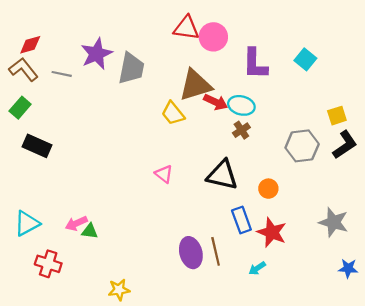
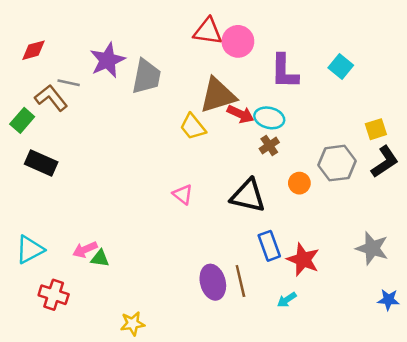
brown L-shape: (23, 69) -> (51, 98), moved
orange circle: (268, 189) -> (299, 183), moved

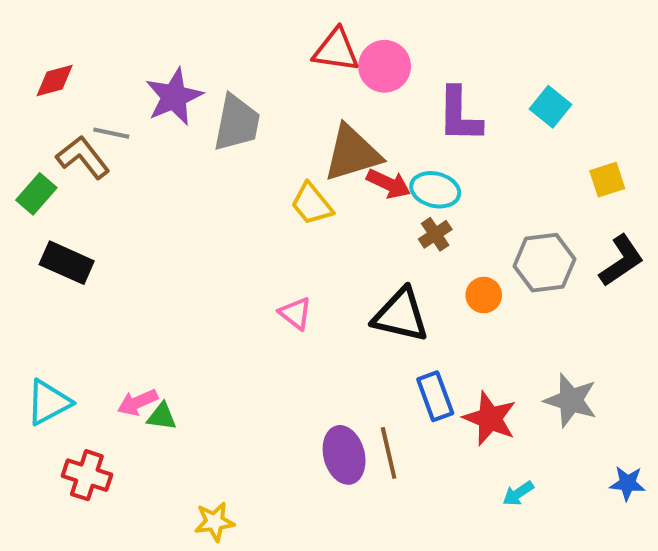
yellow square: (376, 129) -> (607, 180), moved
gray star: (372, 248) -> (571, 400), moved
cyan arrow: (287, 300) -> (518, 493), moved

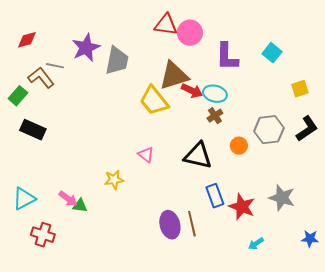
yellow trapezoid: (312, 204) -> (154, 101), size x1.4
pink arrow: (138, 402) -> (68, 199), turned -120
yellow star: (215, 522) -> (114, 180), moved

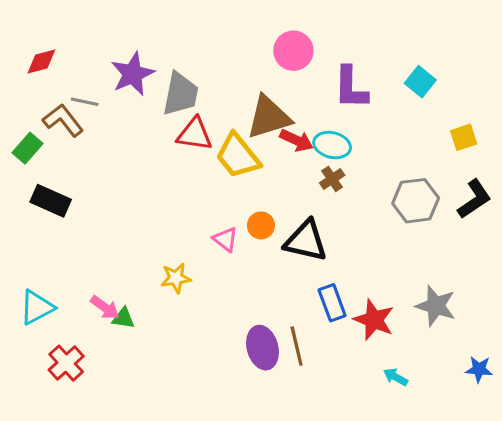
red triangle: (166, 25) -> (194, 134), moved
orange circle: (239, 146) -> (261, 225), moved
red cross: (43, 235) -> (66, 363), turned 30
cyan arrow: (256, 244) -> (395, 377), turned 63

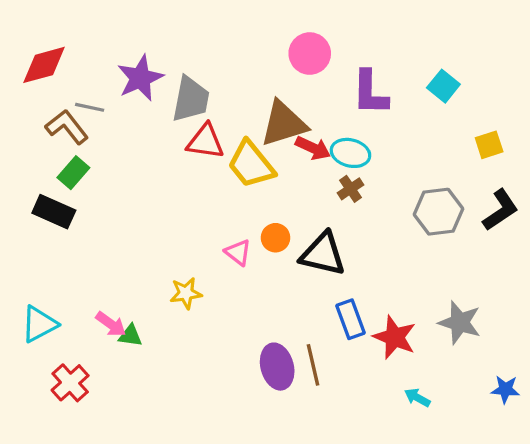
red diamond: (41, 62) -> (44, 65), size x1.4
green rectangle: (27, 148) -> (73, 173), moved

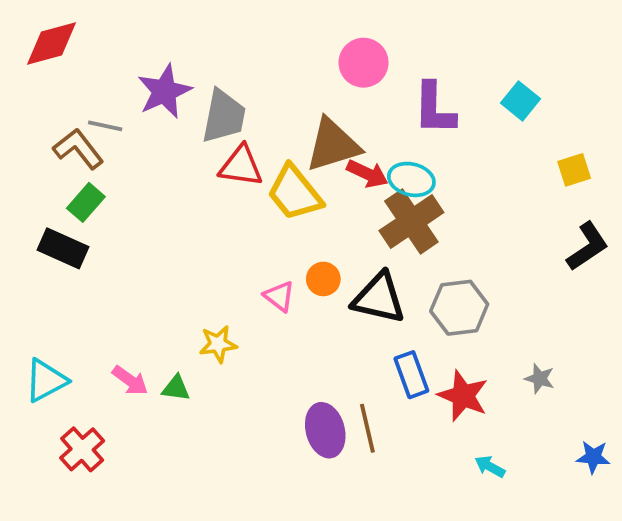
red diamond: (44, 65) -> (51, 44), moved
brown cross: (350, 189) -> (411, 222), size x2.0
gray hexagon: (439, 212) -> (459, 308), moved
gray star: (460, 323) -> (540, 379), size x0.6
green triangle: (130, 336) -> (176, 388), moved

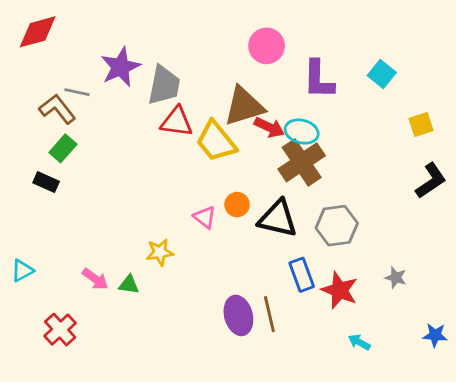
black rectangle: (63, 248) -> (46, 182), size x0.7
cyan triangle: (46, 380) -> (22, 271), moved, size x0.7

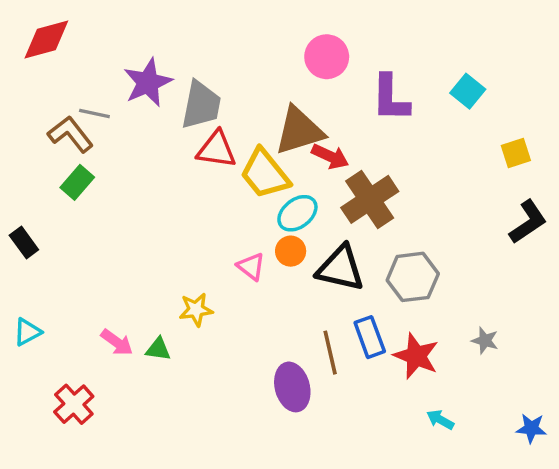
cyan ellipse: (302, 132) -> (297, 213), moved, turned -52
black rectangle: (46, 182) -> (24, 242), moved, turned 30
brown line: (269, 314) -> (330, 353), moved
blue star: (435, 335) -> (531, 428), moved

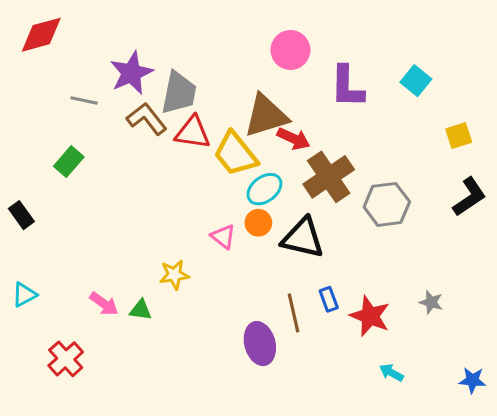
brown L-shape: (70, 134) -> (147, 119), moved
gray hexagon: (413, 277) -> (387, 204), moved
blue rectangle: (370, 337) -> (329, 299), size x0.7

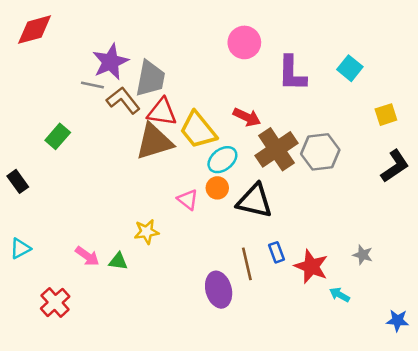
gray line: (84, 100) -> (92, 85), moved
brown triangle: (266, 116) -> (154, 142), moved
gray hexagon: (387, 204) -> (320, 152), moved
cyan arrow: (391, 373) -> (340, 295), moved

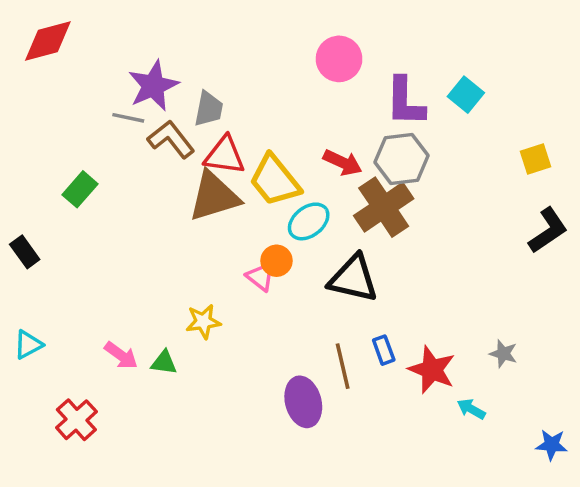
cyan square: (350, 68) -> (466, 95), moved
gray trapezoid: (150, 79) -> (209, 109), size x0.7
gray hexagon: (320, 152) -> (402, 159), moved
orange circle: (217, 188) -> (276, 261), moved

